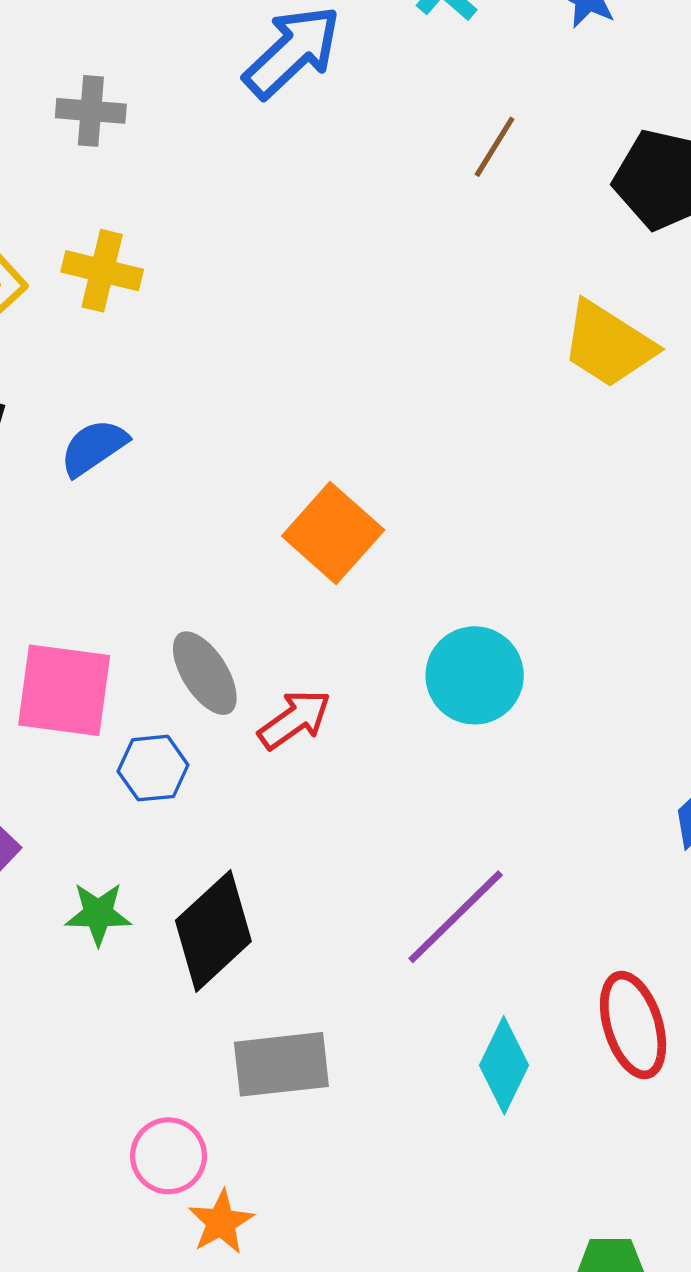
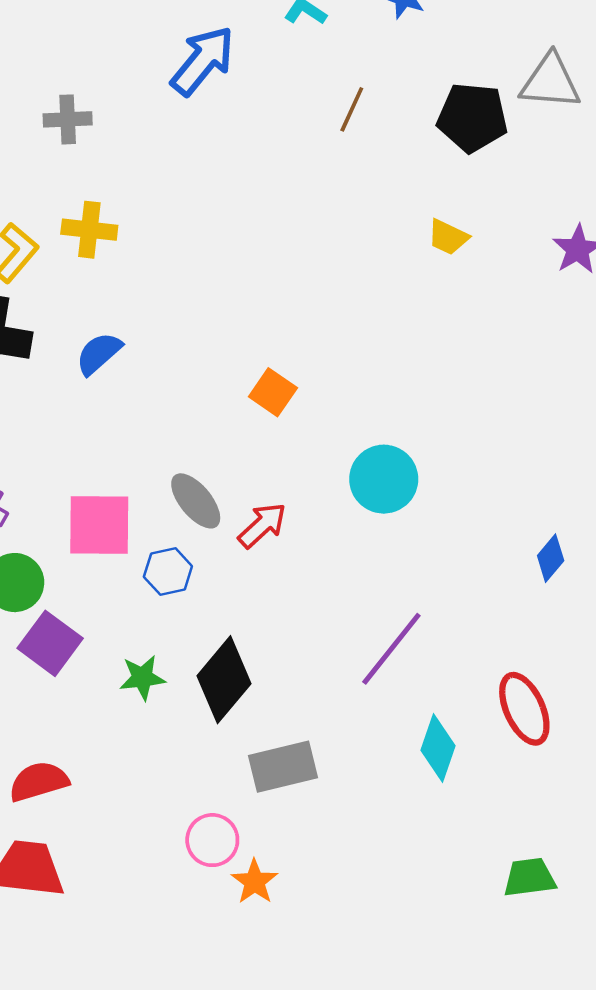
yellow trapezoid: (608, 344) -> (448, 237), size x0.6
orange square: (333, 533) -> (273, 392), size x0.7

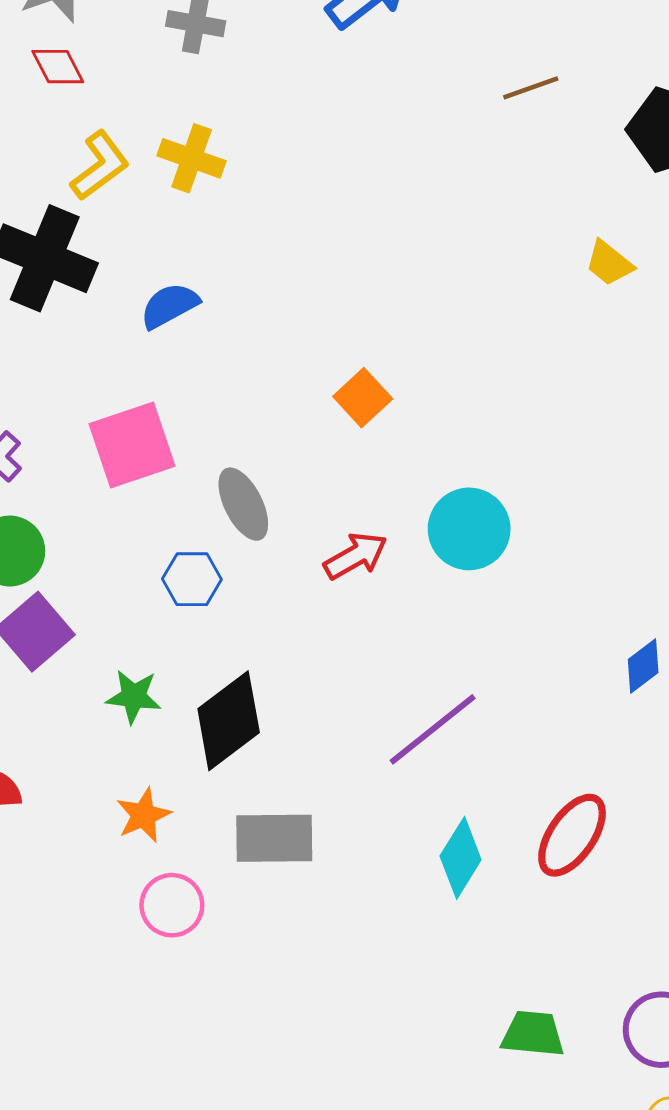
brown line: (352, 109) -> (531, 88), turned 33
pink square: (99, 525) -> (132, 445), moved, turned -32
red arrow: (262, 525) -> (356, 556), moved
red ellipse: (524, 709) -> (572, 835), turned 46
orange star: (255, 882) -> (143, 815), moved

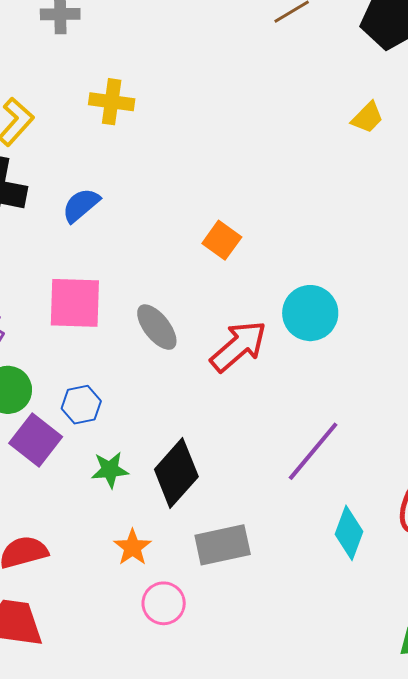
yellow cross: (192, 158) -> (112, 102), moved
yellow trapezoid: (609, 263) -> (367, 117), turned -72
pink square: (132, 445) -> (75, 303), turned 32
red arrow: (356, 556) -> (238, 346), size x1.4
blue hexagon: (192, 579) -> (81, 405), moved

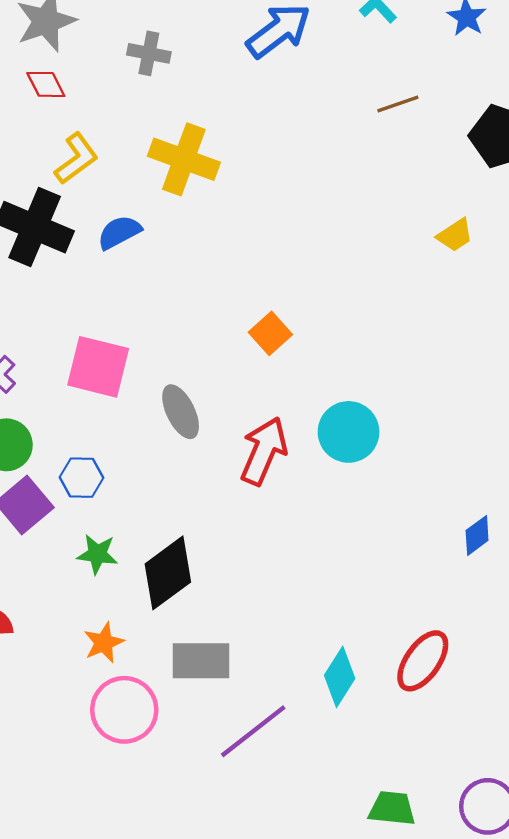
yellow cross: (112, 102) -> (184, 159), size x1.4
blue semicircle: (81, 205) -> (119, 232), moved
red arrow: (238, 346) -> (264, 451), turned -38
purple line: (313, 451) -> (253, 731), moved
pink circle: (164, 603) -> (124, 710), size x1.4

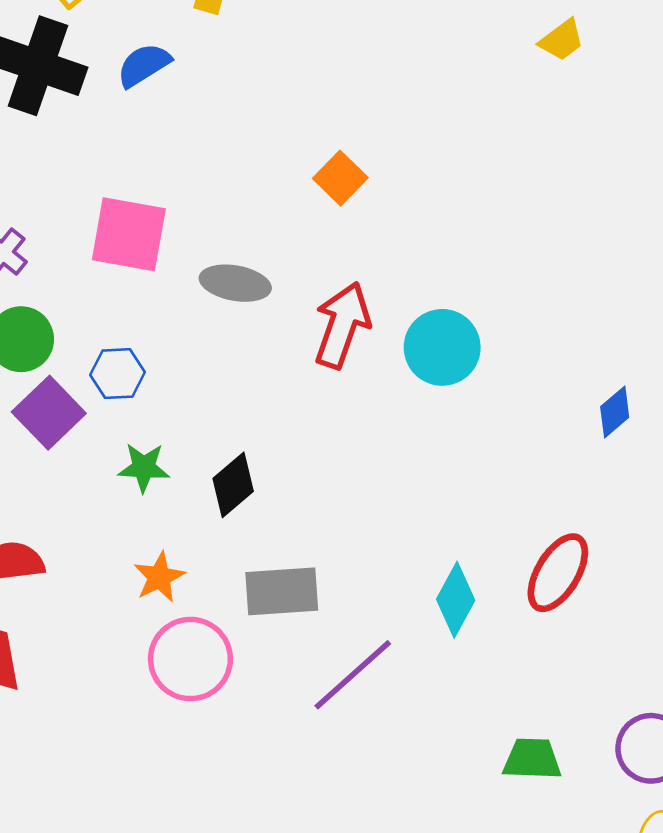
gray ellipse: (181, 412) -> (235, 283), turned -50
cyan circle: (349, 432) -> (442, 347), moved
black diamond: (168, 573) -> (233, 485), size x0.7

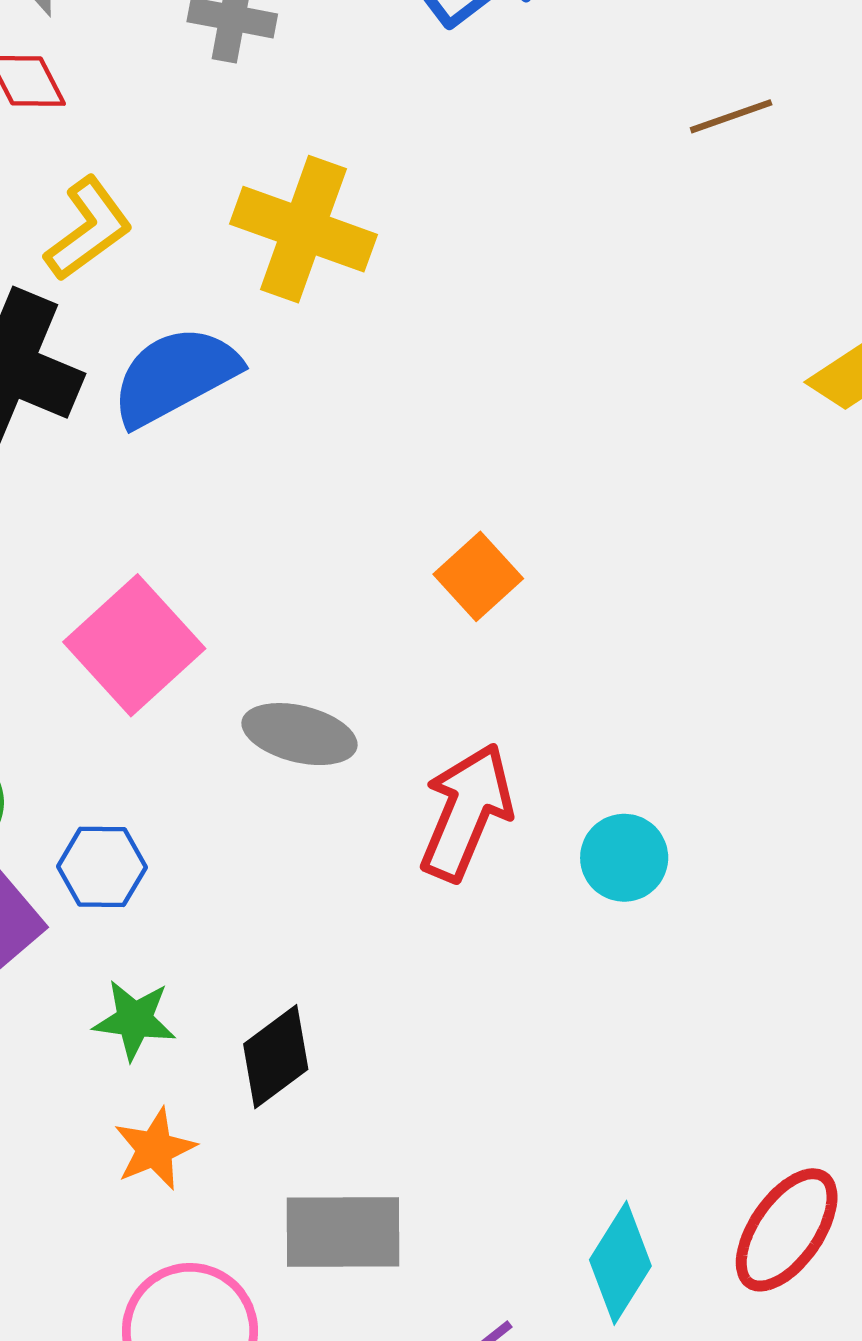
blue semicircle: (144, 65) -> (175, 376), size x1.5
pink square: (129, 234) -> (134, 645), turned 34
cyan circle: (442, 347) -> (624, 858), size x0.7
orange star: (159, 577) -> (155, 1149), moved

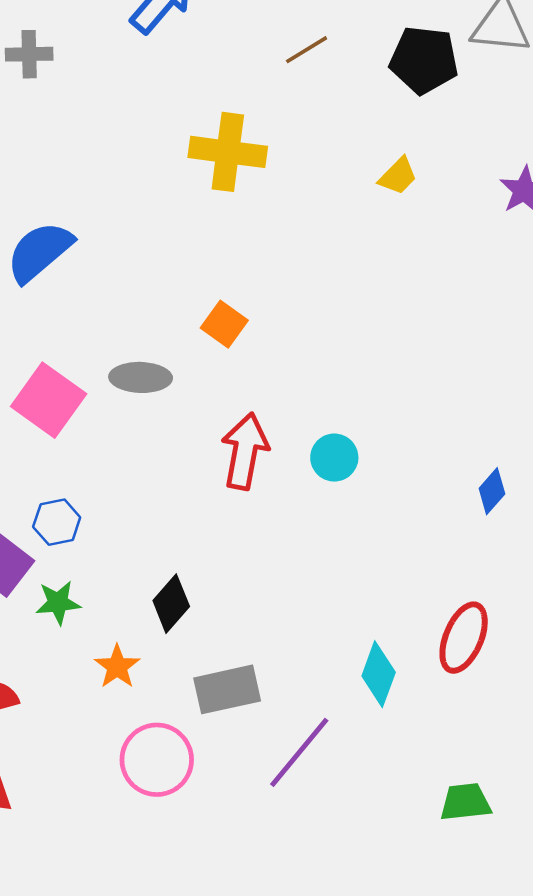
yellow cross: (303, 229) -> (228, 152), moved
gray ellipse: (299, 734) -> (141, 377), moved
green star: (135, 1020) -> (58, 603), moved

